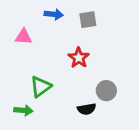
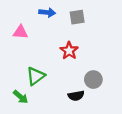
green arrow: (23, 110) -> (21, 97), turned 35

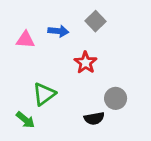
blue arrow: (47, 12) -> (58, 31), moved
gray square: (77, 17) -> (96, 21), turned -35

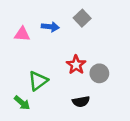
red star: (86, 63) -> (76, 65), moved
gray circle: (116, 98) -> (99, 73), moved

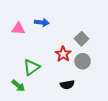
gray square: (82, 18) -> (82, 39), moved

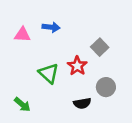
gray circle: (83, 61) -> (106, 87), moved
green triangle: (32, 67) -> (49, 73), moved, turned -42

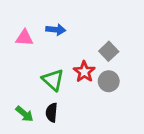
gray circle: (106, 87) -> (109, 81), moved
black semicircle: (82, 103) -> (52, 112), moved, turned 105

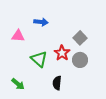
pink triangle: (24, 38) -> (18, 36), moved
black semicircle: (52, 112) -> (57, 83), moved

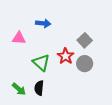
black semicircle: (57, 83) -> (39, 88), moved

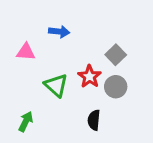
black semicircle: (39, 88) -> (94, 120), moved
green arrow: (19, 89) -> (26, 122), turned -104

